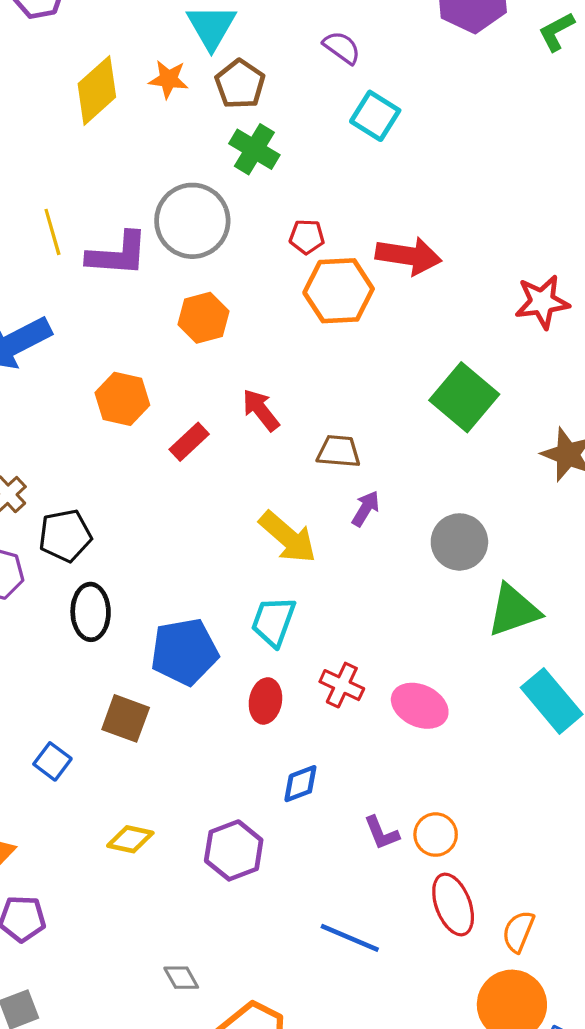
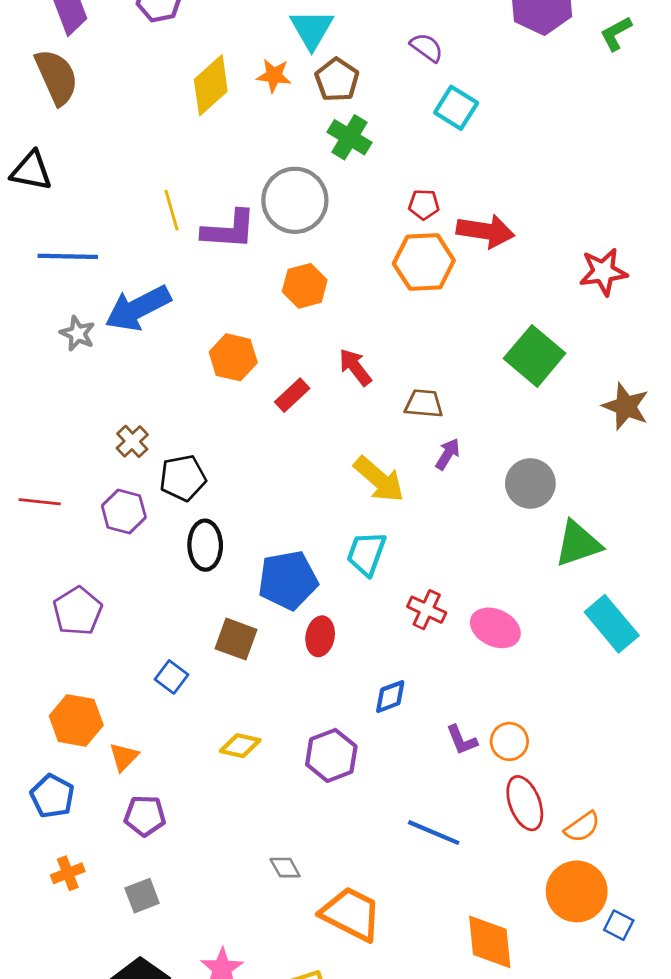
red pentagon: (307, 237) -> (424, 205), moved
red ellipse: (265, 701) -> (320, 636), moved
orange semicircle: (518, 932) -> (582, 827), turned -147

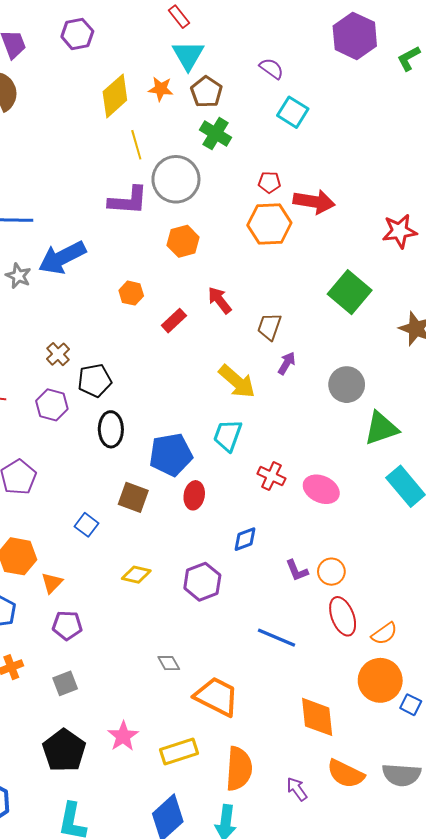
yellow line: (172, 210) -> (136, 145), moved
orange hexagon: (233, 357) -> (131, 293), size x0.7
brown trapezoid: (424, 404) -> (269, 327), turned -76

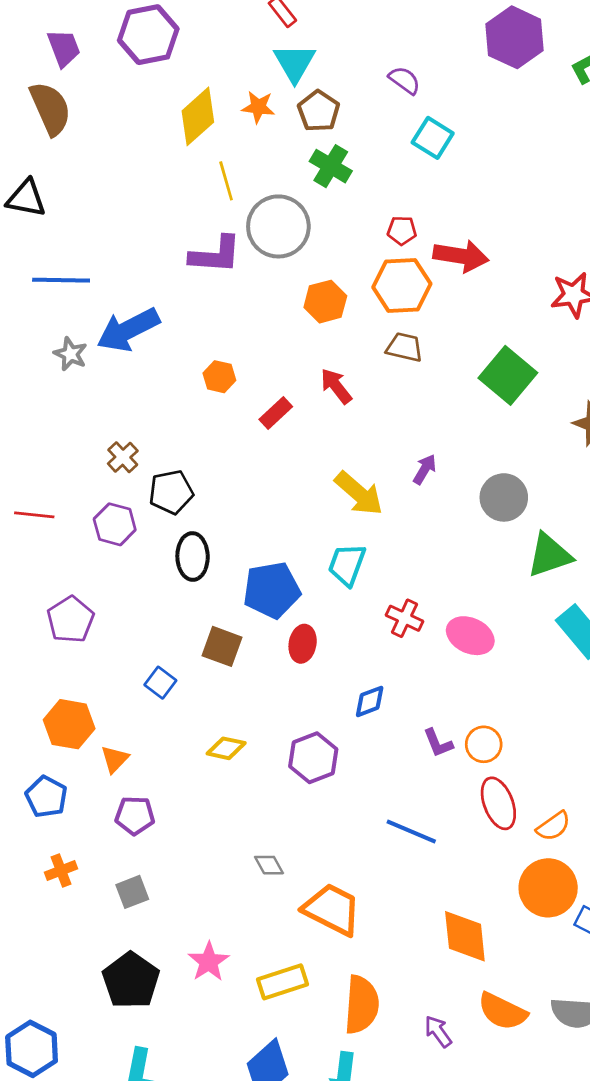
purple hexagon: (77, 34) -> (148, 35), size x1.4
orange hexagon: (183, 241) -> (325, 302), moved
brown trapezoid: (269, 327) -> (405, 347), moved, turned 84

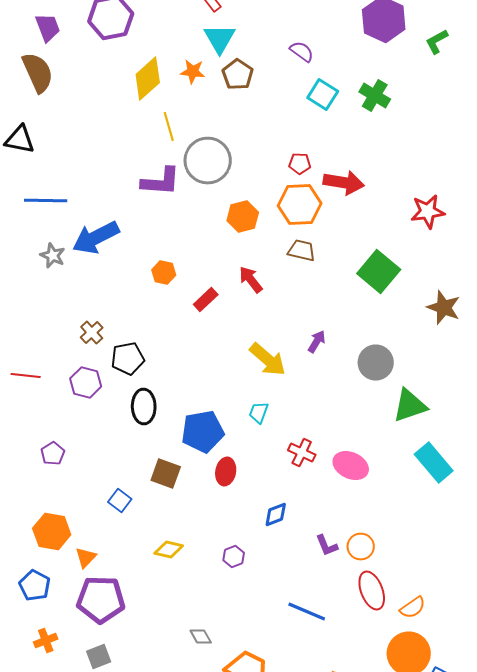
green cross: (331, 166) -> (375, 96), moved
cyan trapezoid: (347, 565) -> (259, 412), size x0.7
purple pentagon: (70, 620) -> (53, 454), size x0.7
purple hexagon: (313, 758) -> (234, 556), size x0.6
purple pentagon: (135, 815) -> (101, 600), size x1.6

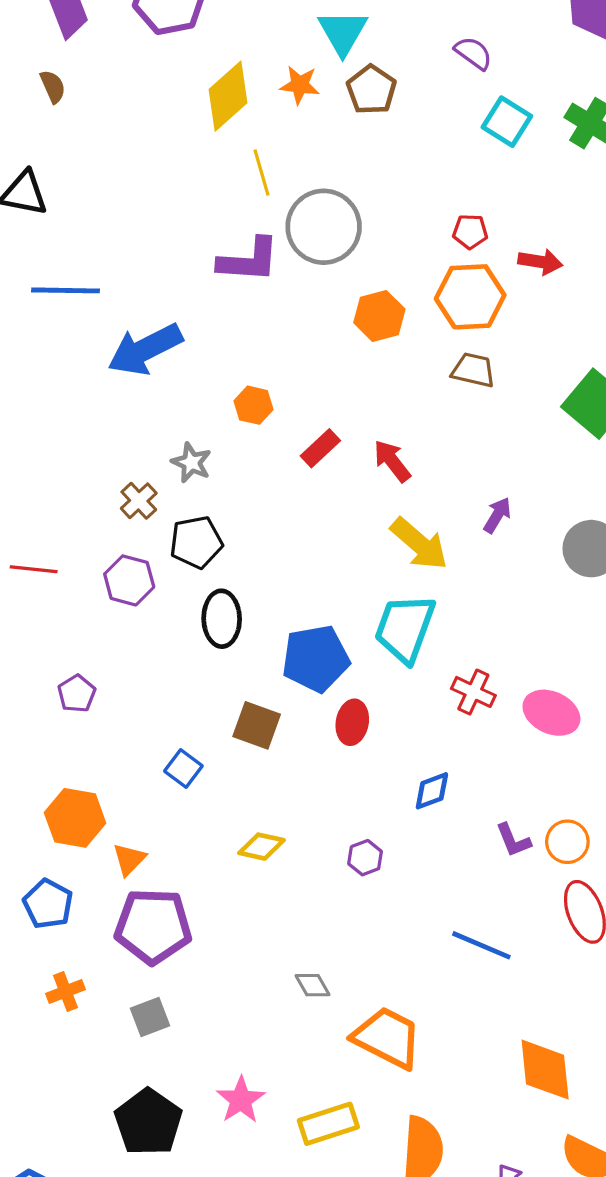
brown semicircle: (38, 72) -> (53, 87), size x0.5
red arrow: (344, 182) -> (540, 262), size x0.7
gray star: (53, 256) -> (191, 463), moved
red arrow: (251, 280) -> (392, 461), moved
cyan trapezoid: (259, 412) -> (405, 628), size x2.0

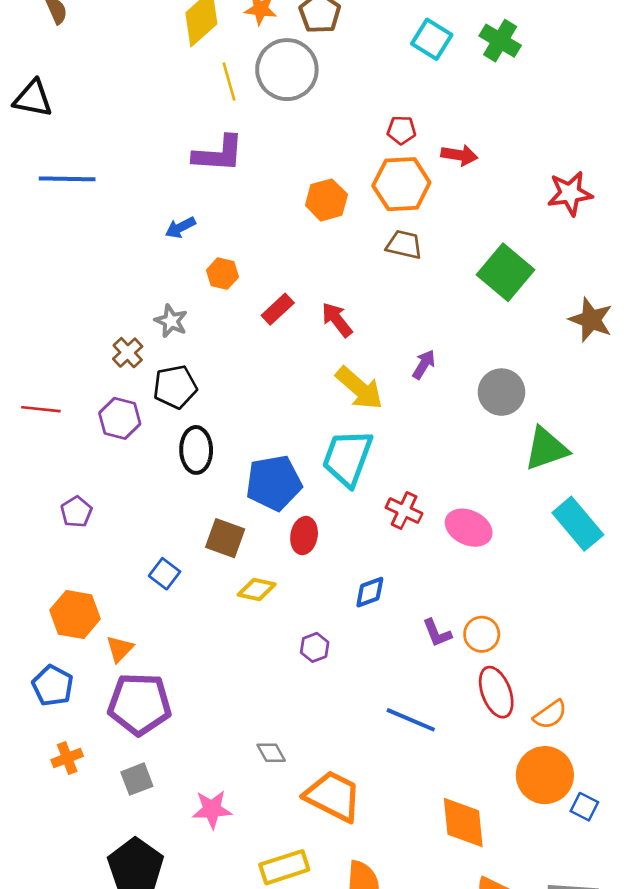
gray circle: (324, 227) -> (287, 70), moved
blue arrow: (145, 349) -> (180, 228), moved, size x0.5
yellow diamond: (261, 847) -> (257, 589), moved
pink star: (241, 1100) -> (212, 809), moved, turned 30

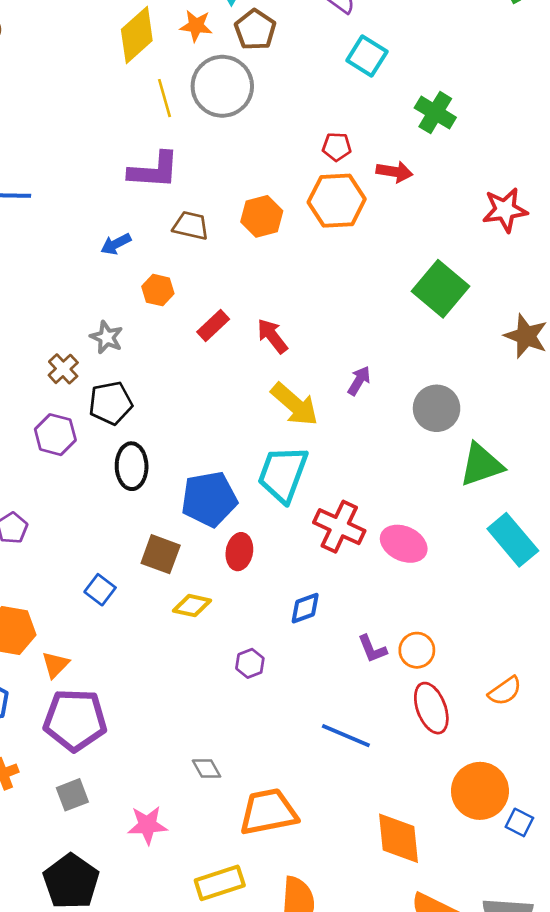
green cross: (500, 41) -> (435, 113), moved
brown trapezoid: (404, 245) -> (191, 226), moved
red cross: (404, 511) -> (339, 527), size x1.4
orange semicircle: (550, 715) -> (505, 691), moved
orange trapezoid: (333, 796) -> (268, 812), turned -38

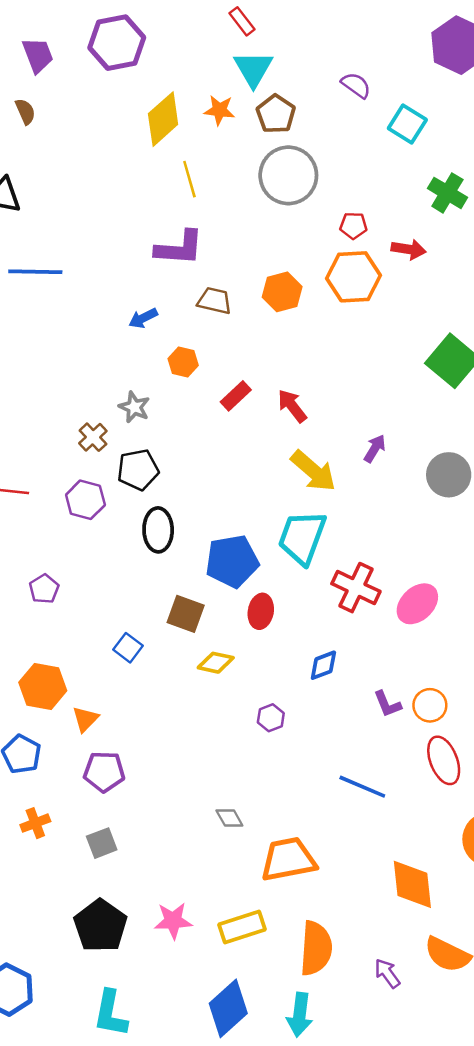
cyan square: (367, 56) -> (407, 124), moved
gray circle: (222, 86) -> (288, 175), moved
pink ellipse: (404, 544) -> (417, 604), turned -69
purple pentagon: (75, 720) -> (104, 772), size x0.7
pink star: (147, 825) -> (173, 921), moved

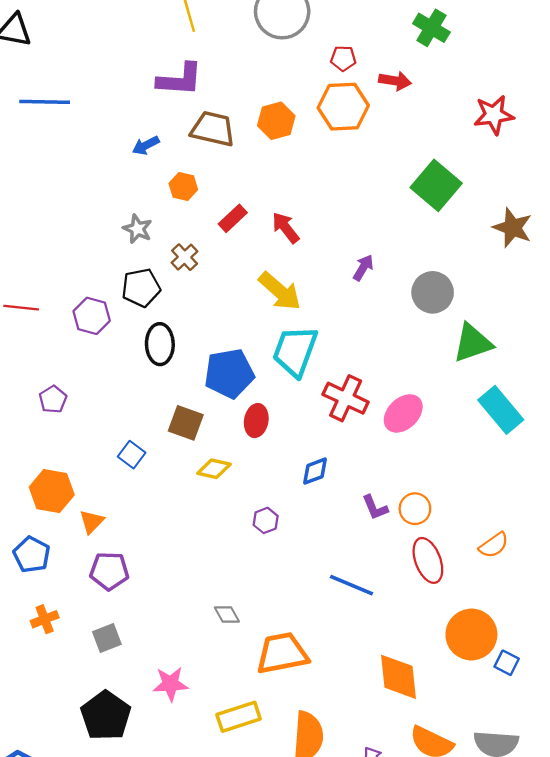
brown trapezoid: (214, 301) -> (213, 129), size x1.4
brown cross: (93, 437) -> (185, 257), moved
yellow arrow: (313, 471) -> (280, 291), moved
pink star: (173, 921) -> (170, 684), moved

